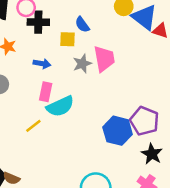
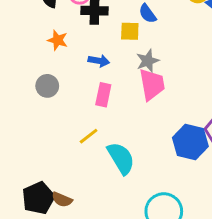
pink trapezoid: (104, 59) -> (152, 84), moved
cyan semicircle: (60, 106) -> (121, 158), moved, turned -96

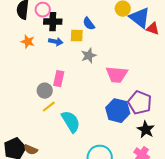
blue arrow: (99, 61) -> (56, 42), moved
pink trapezoid: (152, 84) -> (117, 75), moved, turned 105
gray circle: (47, 86) -> (45, 91), moved

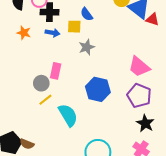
pink trapezoid: (117, 75) -> (139, 67), moved, turned 35
blue hexagon: (118, 111) -> (98, 89), moved

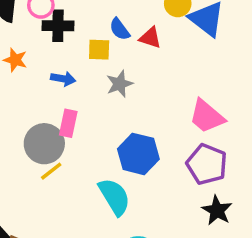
red triangle: (152, 19) -> (150, 38), moved
blue arrow: (53, 33) -> (63, 79), moved
gray circle: (41, 83) -> (44, 144), size x1.5
cyan semicircle: (68, 115) -> (114, 197), moved

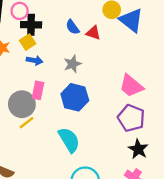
yellow square: (99, 50) -> (28, 42), moved, turned -35
blue hexagon: (138, 154) -> (75, 97), moved

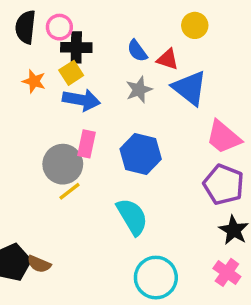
blue triangle: (131, 20) -> (190, 88), moved
blue arrow: (35, 60) -> (81, 100), size x1.5
gray star: (73, 64) -> (139, 90), moved

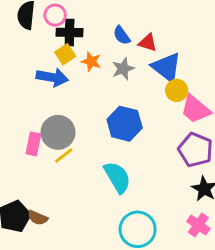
yellow circle: (195, 25) -> (177, 90), moved
orange star: (34, 81) -> (91, 61), moved
blue arrow: (81, 100) -> (52, 77), moved
pink rectangle: (86, 144) -> (33, 144), moved

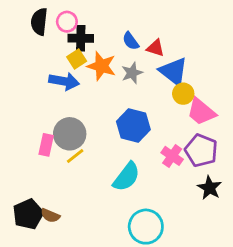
orange star: (91, 61) -> (102, 66), size x1.5
cyan semicircle: (117, 177) -> (126, 177), turned 68
pink cross: (198, 225) -> (172, 156), moved

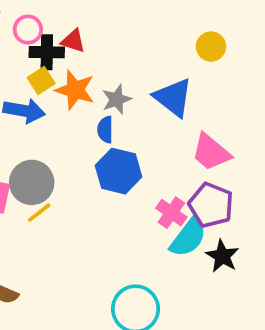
blue semicircle: (131, 41) -> (105, 130), moved, turned 36
red triangle: (156, 48) -> (73, 41), moved
yellow circle: (183, 94) -> (211, 47), moved
cyan semicircle: (126, 177) -> (188, 237), moved

